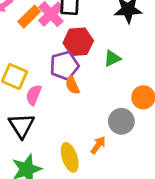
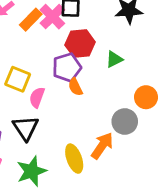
orange arrow: (98, 145) -> (102, 146), size x1.5

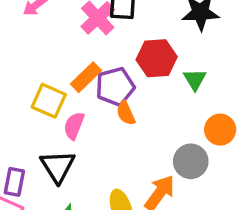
orange rectangle: (31, 20) -> (86, 77), moved
red hexagon: (80, 44) -> (157, 58), moved
green triangle: (114, 59) -> (195, 80), moved, turned -36

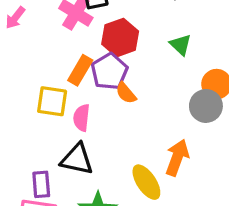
red hexagon: (157, 58) -> (120, 38), moved
gray circle: (191, 161) -> (206, 106), moved
black triangle: (58, 166) -> (77, 159), turned -30

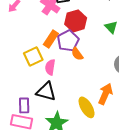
yellow square: (52, 101) -> (33, 56), turned -36

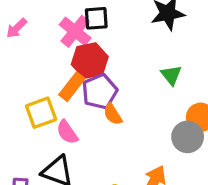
red hexagon: (76, 21) -> (90, 61), moved
pink semicircle: (50, 67) -> (67, 132), turned -49

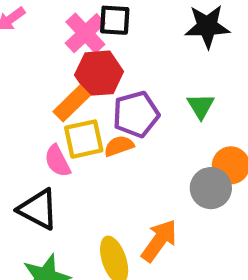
purple pentagon: (100, 91) -> (136, 114), moved
yellow square: (41, 113) -> (84, 139), moved
orange semicircle: (113, 114) -> (119, 146), turned 95

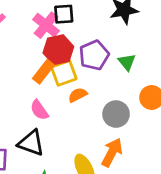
purple pentagon: (136, 114) -> (94, 55), moved
yellow square: (84, 139) -> (64, 73), moved
gray circle: (211, 188) -> (116, 114), moved

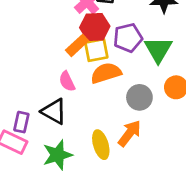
green triangle: (127, 62) -> (158, 49), size x1.6
orange semicircle: (78, 95) -> (106, 73), size x1.6

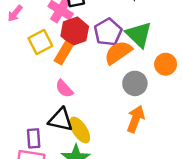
yellow square: (96, 50) -> (40, 42), moved
orange semicircle: (106, 73) -> (118, 52), moved
yellow ellipse: (101, 145) -> (80, 130), moved

